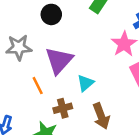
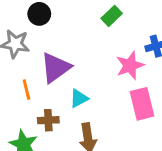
black circle: (51, 14) -> (39, 14), moved

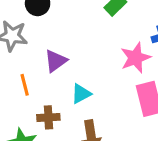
purple triangle: (56, 68) -> (56, 61), size x0.7

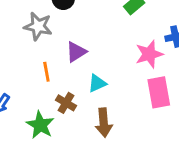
brown cross: (48, 117) -> (66, 103), turned 30

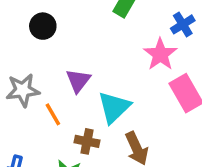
gray star: (38, 26) -> (23, 90), moved
cyan triangle: (97, 83) -> (114, 107), size x1.5

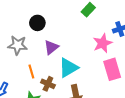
black circle: (43, 26) -> (37, 23), moved
orange line: (53, 114) -> (31, 72), moved

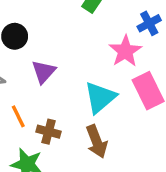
cyan triangle: (68, 68) -> (100, 97), moved

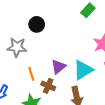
purple triangle: (44, 72) -> (58, 67), moved

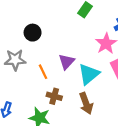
purple triangle: (58, 67) -> (67, 62), moved
orange line: (31, 74) -> (43, 72), moved

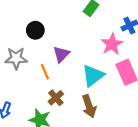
purple triangle: (67, 62) -> (61, 54), moved
brown cross: (54, 96) -> (56, 98), turned 32

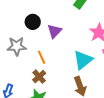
purple triangle: (61, 54) -> (55, 31), moved
brown cross: (56, 98) -> (39, 77), moved

